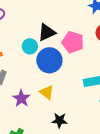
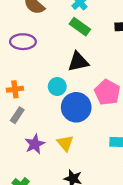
black triangle: (47, 32) -> (78, 62), moved

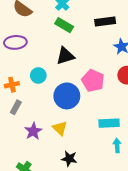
cyan circle: (57, 87) -> (38, 75), moved

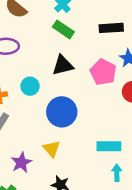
pink pentagon: (93, 81) -> (103, 72), moved
purple star: (33, 131) -> (21, 163), moved

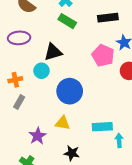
black triangle: (63, 65) -> (53, 52), moved
cyan rectangle: (109, 146) -> (102, 127), moved
yellow triangle: (51, 149) -> (63, 123), turned -35

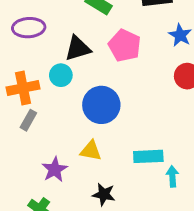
pink pentagon: (103, 55) -> (125, 45), moved
orange cross: (15, 80) -> (23, 88), size x1.5

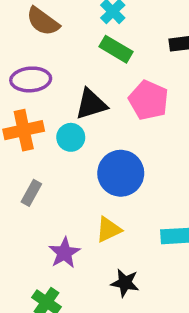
orange cross: (23, 88) -> (24, 130), moved
yellow triangle: (91, 151) -> (109, 230), turned -35

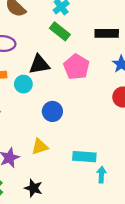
blue circle: (121, 173) -> (52, 111), size x0.7
black star: (125, 283) -> (33, 188), moved

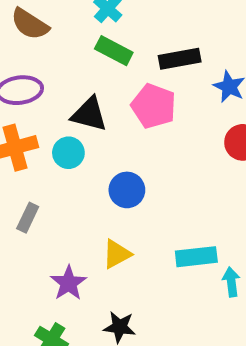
black rectangle: (107, 33) -> (180, 59), moved
black triangle: (39, 65) -> (89, 114), turned 35

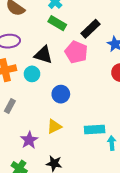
black rectangle: (180, 59) -> (90, 29), turned -36

